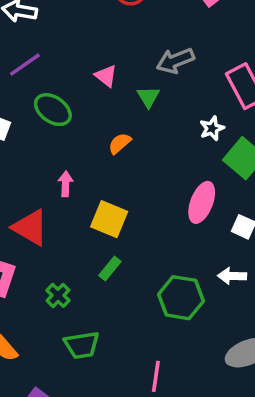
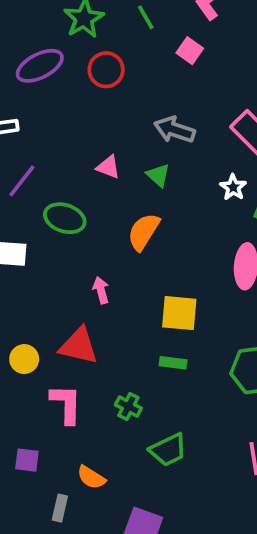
gray arrow: (175, 61) -> (174, 130), turned 57
orange semicircle: (120, 143) -> (144, 232), size x1.5
yellow square: (109, 219) -> (179, 313), moved
green rectangle: (110, 269) -> (173, 363), turned 75

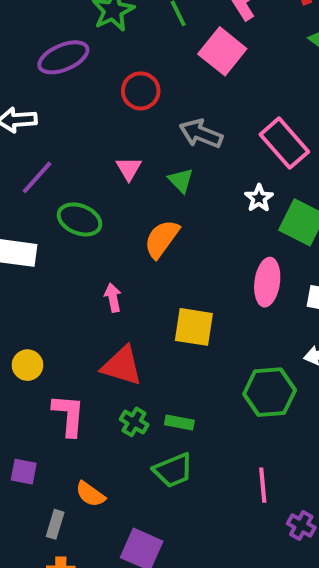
pink square: (190, 51) -> (222, 51), size x1.6
red circle: (106, 70) -> (141, 91), moved
pink triangle: (108, 167) -> (129, 169), turned 35
red triangle: (79, 346) -> (122, 366), moved
green rectangle: (173, 363) -> (179, 423), moved

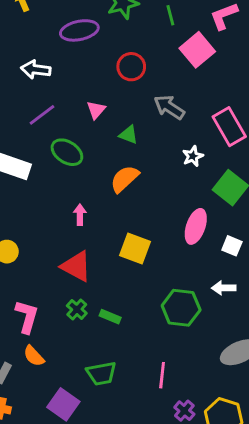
pink triangle: (129, 169) -> (96, 110), moved
green triangle: (181, 180) -> (129, 135), moved, turned -36
white star: (259, 198) -> (193, 156), moved
pink L-shape: (69, 415) -> (27, 317), moved
green trapezoid: (173, 470) -> (101, 373), moved

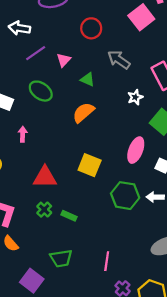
purple line: (42, 115) -> (36, 53), moved
pink arrow: (80, 215) -> (23, 134), moved
red triangle: (76, 266) -> (45, 177), turned -30
green hexagon: (181, 308) -> (125, 196), moved

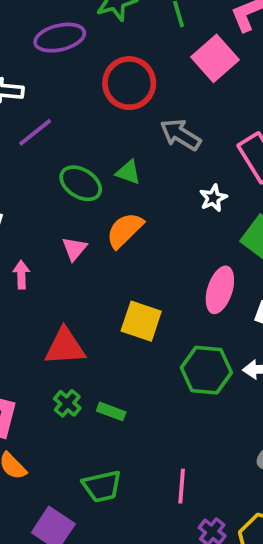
red circle: (91, 28) -> (129, 83), size x1.4
pink triangle: (64, 60) -> (74, 249), moved
green ellipse: (41, 91) -> (81, 183), moved

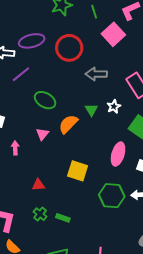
purple ellipse: (60, 38) -> (32, 41), moved
gray arrow: (180, 135) -> (96, 74), turned -30
green triangle: (128, 172) -> (91, 110), moved, turned 40
red triangle: (65, 347) -> (38, 185), size x0.6

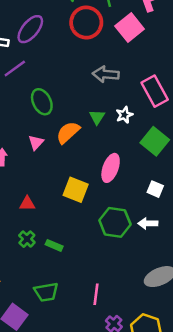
purple ellipse: (32, 41) -> (30, 29), turned -40
red circle: (69, 48) -> (86, 22), moved
green ellipse: (45, 100) -> (42, 102), turned 30
pink ellipse: (118, 154) -> (111, 168), moved

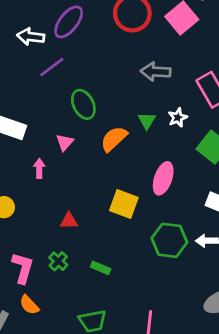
pink triangle: (36, 142) -> (65, 142), moved
green cross: (27, 239) -> (58, 261), moved

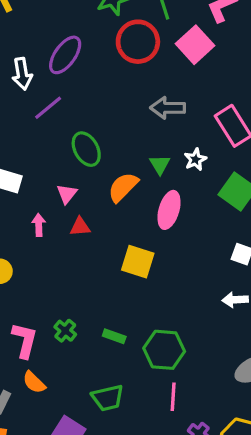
white arrow: (31, 37) -> (22, 74), turned -104
pink ellipse: (163, 178) -> (169, 210), moved
red triangle: (69, 221) -> (80, 227), moved
green hexagon: (169, 240) -> (164, 350), moved

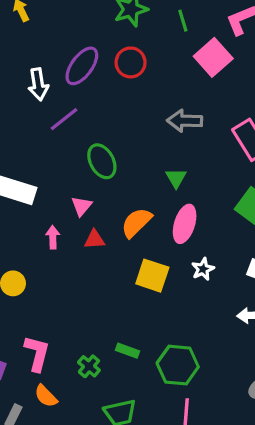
red circle: (138, 42) -> (131, 62), moved, size x0.7
white star: (195, 159) -> (203, 269), moved
orange semicircle: (123, 187) -> (136, 223), moved
green cross: (65, 331) -> (89, 366), moved

